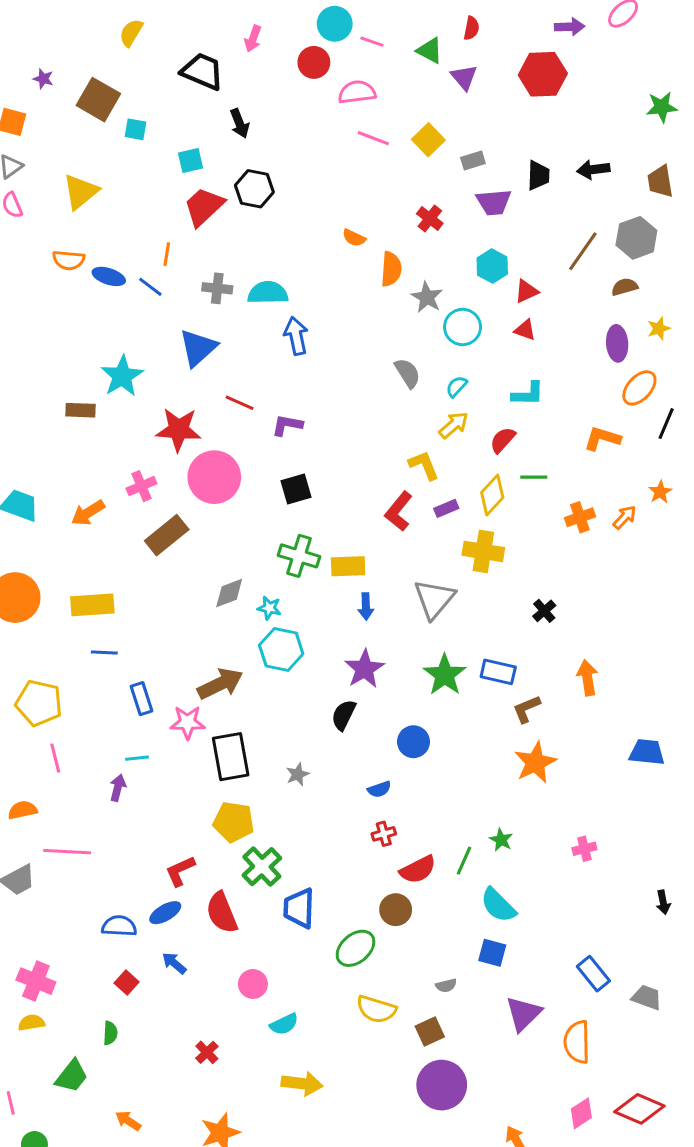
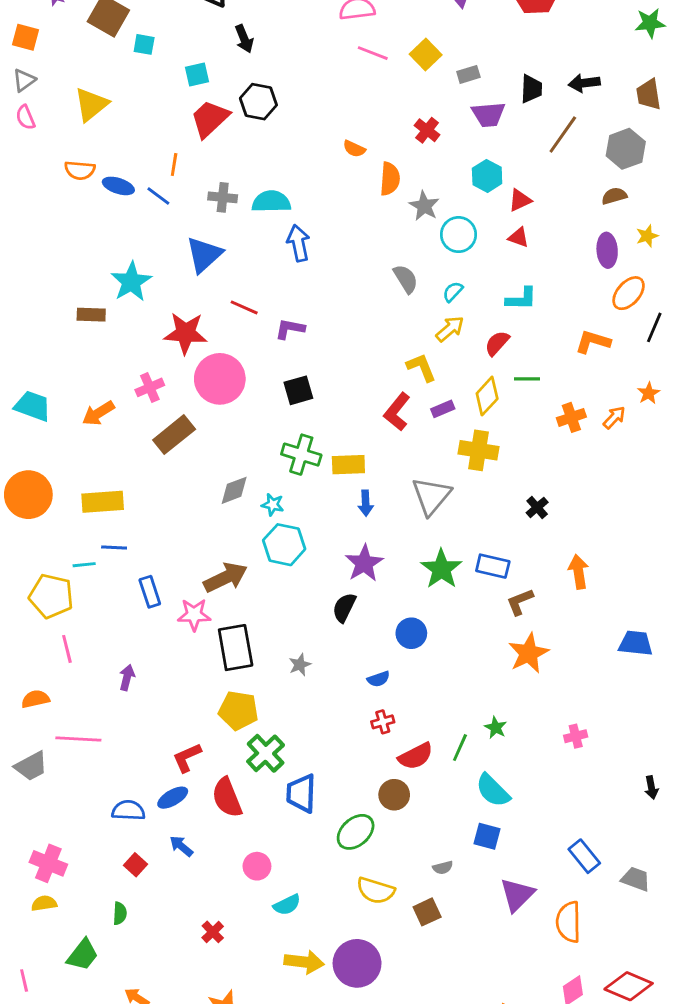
brown line: (583, 251) -> (563, 134), moved
cyan line: (137, 758) -> (84, 565), moved
purple circle: (442, 1085) -> (357, 963), moved

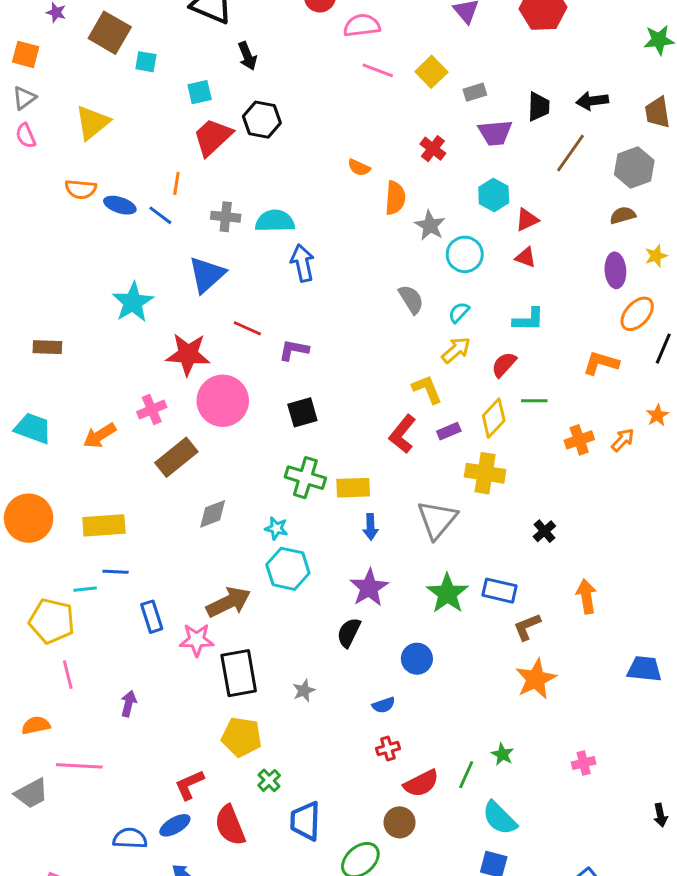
brown rectangle: (91, 315) -> (47, 347), moved
gray diamond: (234, 490) -> (213, 514), moved
green cross: (266, 753) -> (269, 780), size x0.6

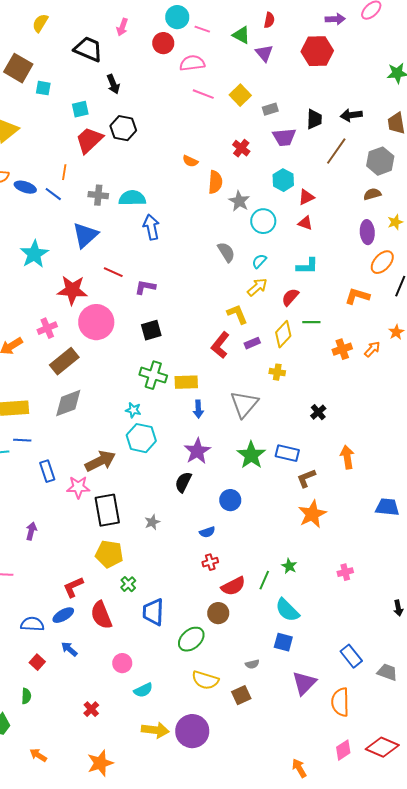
yellow cross: (485, 473) -> (277, 372), size x0.6
gray diamond: (213, 514) -> (68, 403), moved, size x1.4

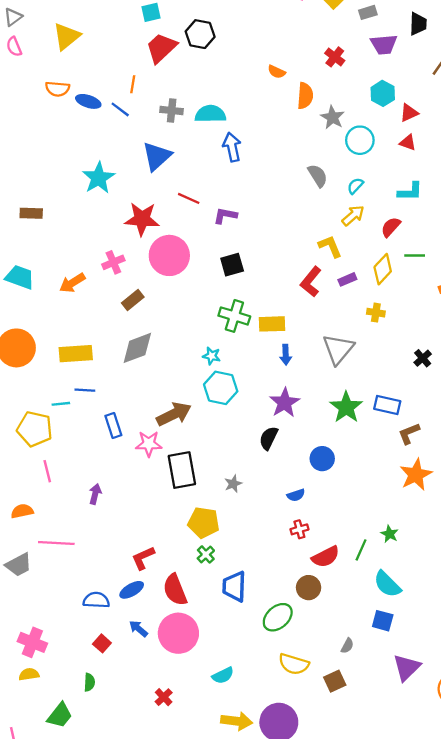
brown rectangle: (64, 361) -> (133, 300), size x0.7
yellow pentagon: (109, 554) -> (204, 523), moved
pink circle: (122, 663) -> (178, 633), moved, size x1.8
gray semicircle: (252, 664) -> (347, 646), turned -48

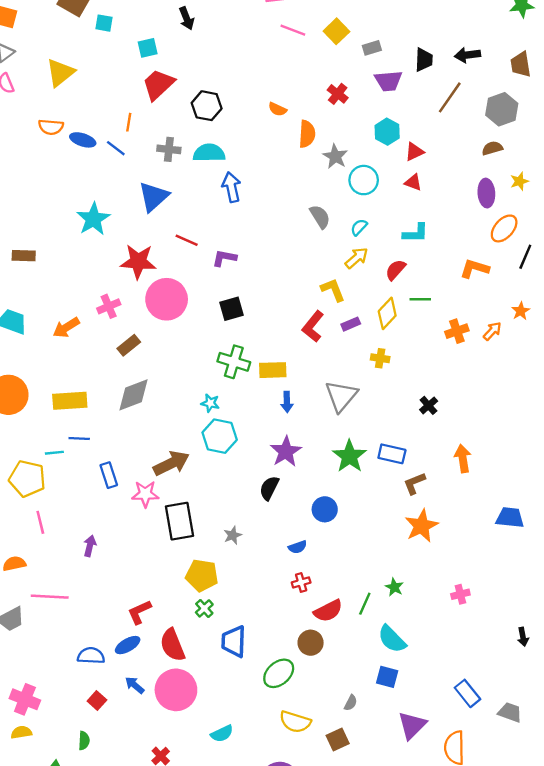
black hexagon: (200, 34) -> (207, 106), moved

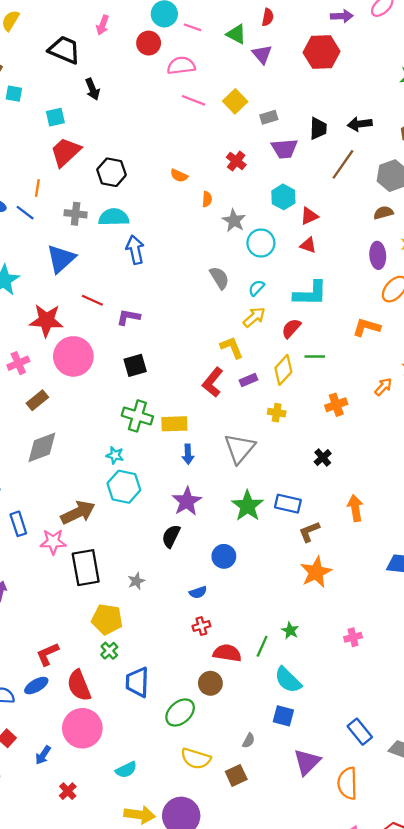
orange semicircle: (307, 134) -> (207, 199), size x0.6
cyan L-shape: (416, 233) -> (310, 294), size x1.4
orange cross: (457, 331) -> (336, 405), moved
red semicircle: (328, 611) -> (227, 653), turned -144
blue arrow: (135, 685) -> (43, 755), moved, turned -96

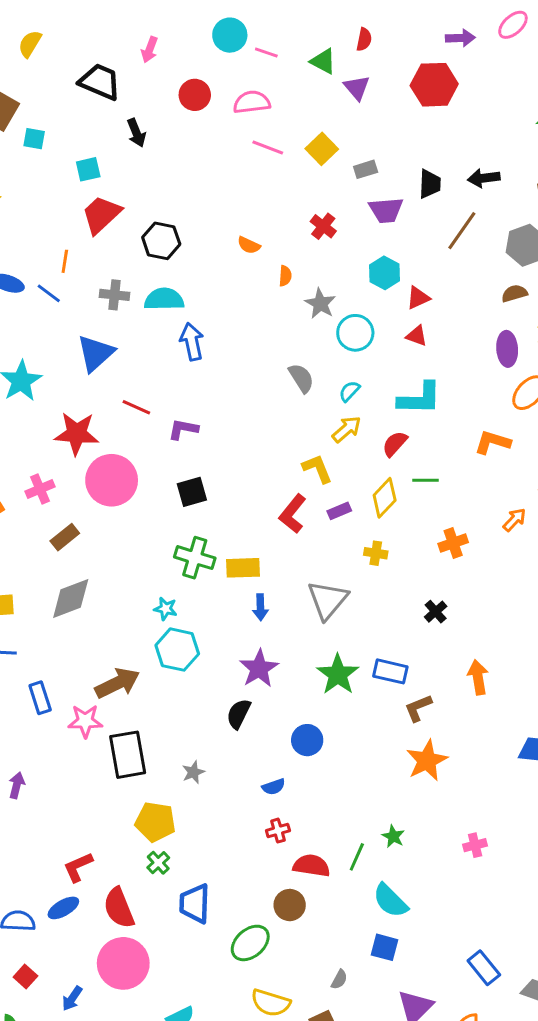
red circle: (149, 43) -> (195, 95), moved

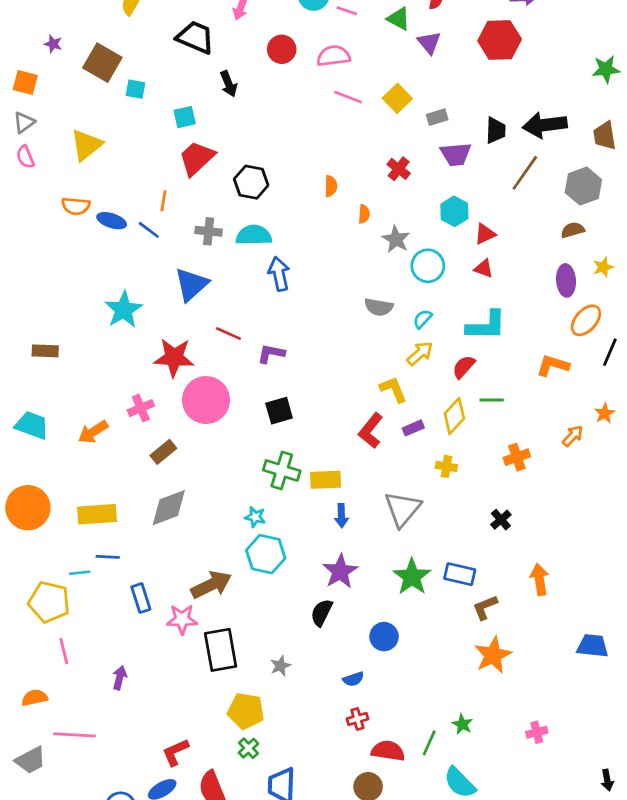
black arrow: (484, 178) -> (545, 125), size x1.5
orange semicircle: (249, 245) -> (331, 186), turned -114
gray semicircle: (301, 378) -> (379, 307), turned 132

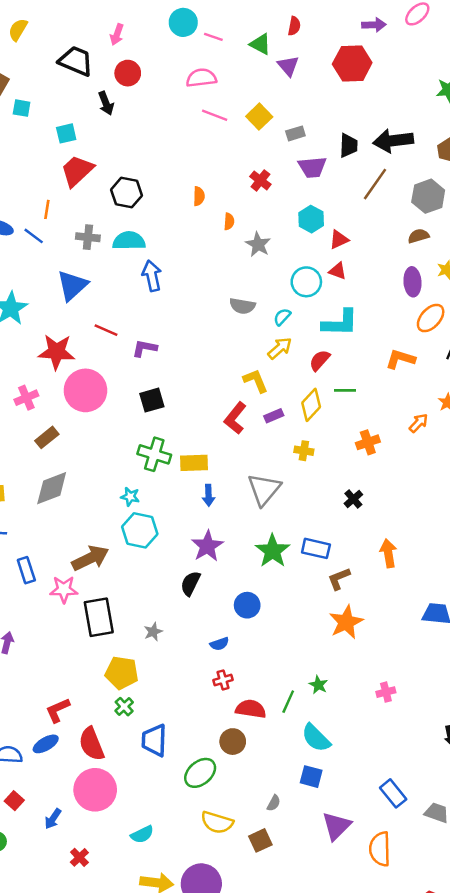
red circle: (282, 49) -> (128, 73), moved
cyan circle: (428, 266) -> (306, 282), moved

